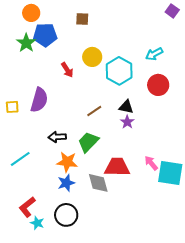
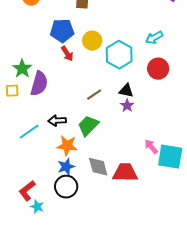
blue pentagon: (45, 35) -> (62, 31), moved
green star: (26, 43) -> (22, 69), moved
cyan line: (20, 159) -> (29, 132), moved
red trapezoid: (117, 167) -> (125, 173), moved
black circle: (66, 215) -> (66, 187), moved

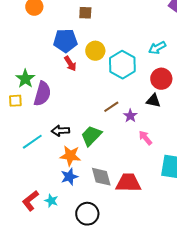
black triangle: (126, 91) -> (153, 101), moved
brown line: (94, 95) -> (111, 107), moved
pink arrow: (151, 147) -> (145, 138), moved
black circle: (66, 187) -> (87, 214), moved
cyan star: (37, 207) -> (51, 201), moved

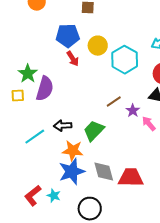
pink arrow: (145, 138) -> (149, 124), moved
blue star: (69, 177) -> (72, 172), size x1.5

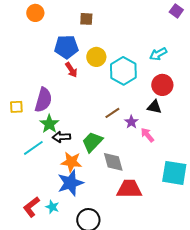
green star: (28, 74) -> (49, 124), moved
gray diamond: (104, 172) -> (113, 162), moved

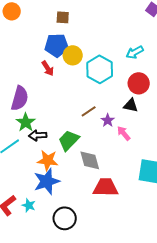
blue pentagon: (66, 47) -> (57, 45), moved

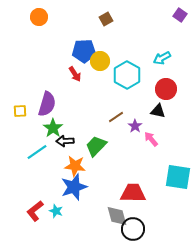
brown square: (63, 17) -> (106, 19), moved, turned -32
gray diamond: (90, 160) -> (117, 216), moved
black circle: (65, 218) -> (133, 229), moved

